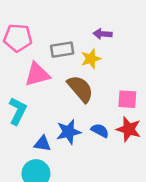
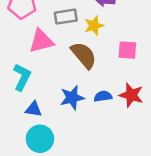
pink square: (127, 99) -> (127, 50), moved
blue semicircle: (100, 131) -> (103, 96), turned -36
blue triangle: (42, 144) -> (34, 109), moved

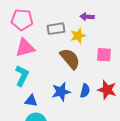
pink triangle: (41, 41) -> (25, 48), moved
blue semicircle: (103, 96) -> (85, 91), turned 112

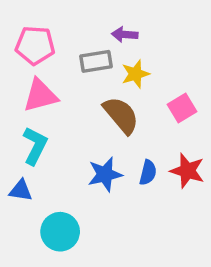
purple arrow: (87, 17) -> (125, 35), moved
pink square: (104, 55) -> (182, 108), turned -35
blue triangle: (31, 101) -> (21, 190), moved

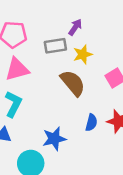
purple arrow: (125, 35) -> (75, 27), turned 119
blue star: (105, 174) -> (54, 139), moved

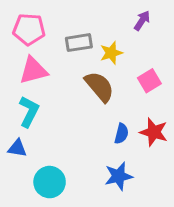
purple arrow: (75, 27) -> (142, 21), moved
blue star: (54, 139) -> (119, 176), moved

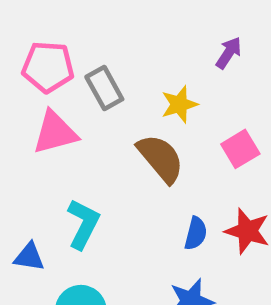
gray rectangle: (79, 43) -> (104, 88), moved, turned 70
cyan L-shape: (29, 112) -> (83, 224), moved

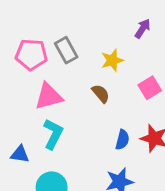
pink pentagon: (48, 67) -> (31, 55), moved
pink triangle: (55, 133) -> (49, 96), moved
brown semicircle: (161, 158) -> (101, 94), size x0.6

